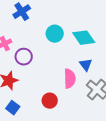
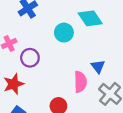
cyan diamond: (84, 38) -> (90, 18), moved

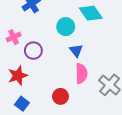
blue triangle: (98, 67) -> (76, 51), moved

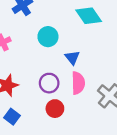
cyan circle: (66, 27) -> (48, 37), moved
purple circle: (33, 51) -> (49, 83), moved

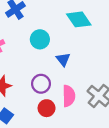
pink semicircle: (78, 83) -> (69, 96), moved

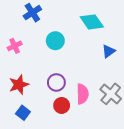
blue triangle: (63, 59) -> (109, 51), moved, turned 32

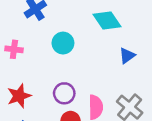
pink cross: (15, 46) -> (14, 49), turned 32

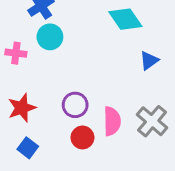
cyan circle: (63, 43) -> (50, 37), moved

